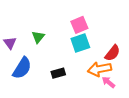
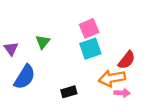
black rectangle: (58, 73) -> (69, 92), moved
pink arrow: (108, 82) -> (122, 93), turned 144

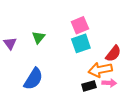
blue semicircle: (25, 77) -> (33, 79), moved
black rectangle: (69, 92) -> (89, 86), moved

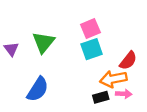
green triangle: (38, 37) -> (43, 42), size x1.5

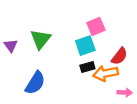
pink square: (90, 28) -> (96, 26), moved
pink arrow: (124, 94) -> (125, 93), moved
black rectangle: (101, 97) -> (87, 67), moved

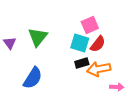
cyan square: (85, 46) -> (80, 43), turned 36
red semicircle: (119, 56) -> (98, 44), moved

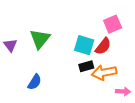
pink square: (90, 25) -> (113, 24), moved
blue semicircle: (33, 78) -> (35, 82), size x0.7

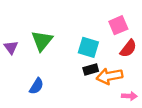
red semicircle: (103, 46) -> (128, 48), moved

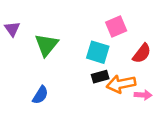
pink square: (118, 25) -> (116, 26), moved
purple triangle: (11, 47) -> (12, 29), moved
pink arrow: (129, 96) -> (143, 95), moved

